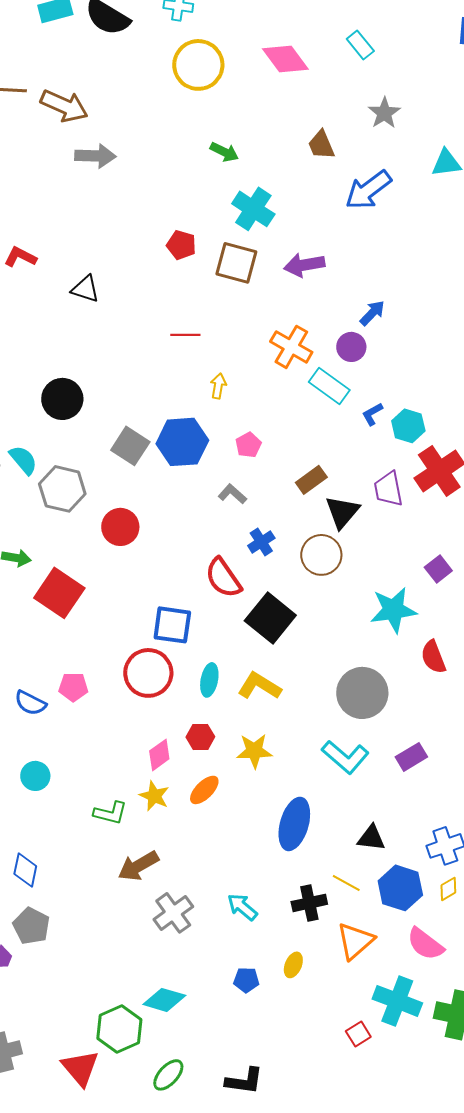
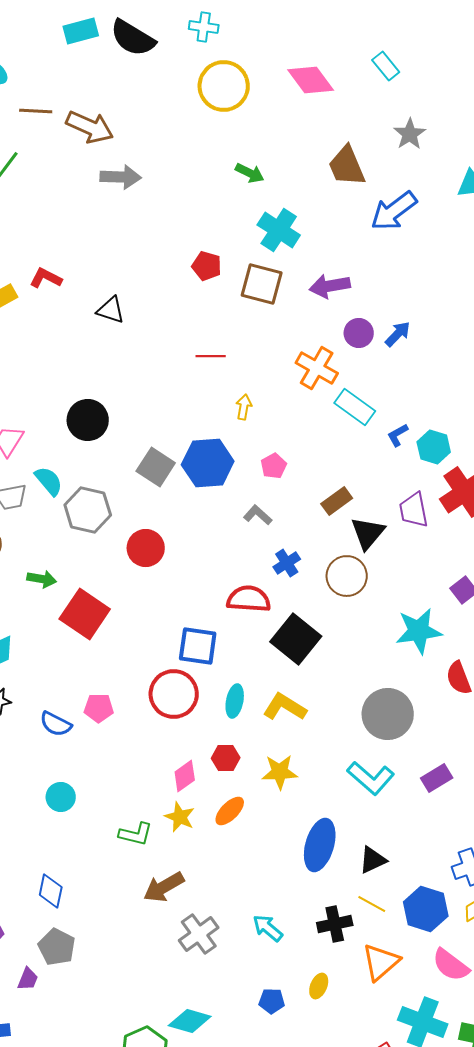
brown trapezoid: (321, 145) -> (347, 166), size x1.4
purple circle: (351, 347) -> (359, 333), moved
red semicircle: (223, 578) -> (249, 599), turned 129
black triangle: (371, 838) -> (373, 860), moved, turned -32

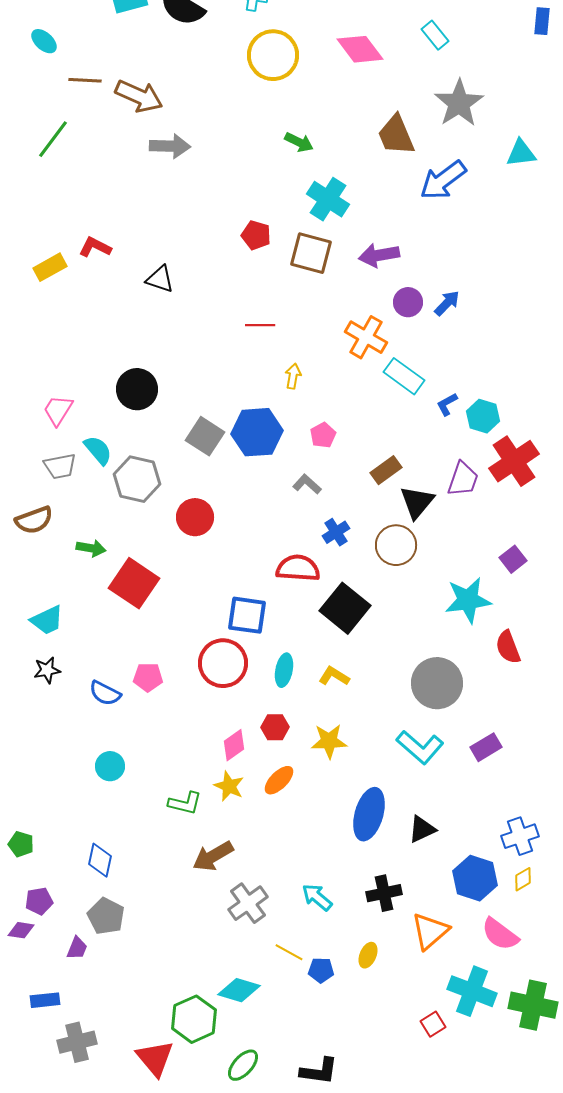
gray star: (410, 134) -> (459, 103), size x1.5
purple trapezoid: (414, 510) -> (463, 479), turned -150
yellow L-shape: (285, 707) -> (334, 676), size x0.7
yellow line: (372, 904) -> (289, 952), moved

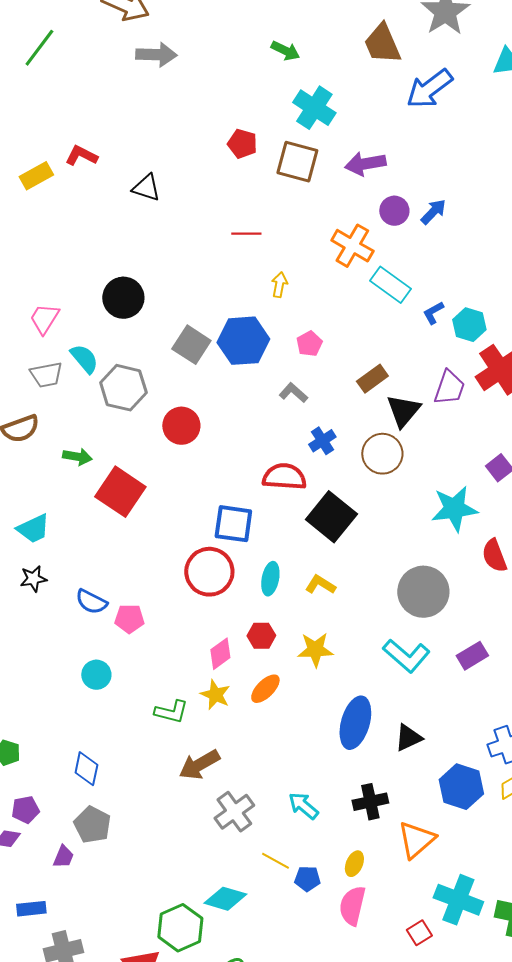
pink pentagon: (148, 677) -> (129, 619), moved
pink semicircle: (500, 934) -> (352, 906), moved, turned 66

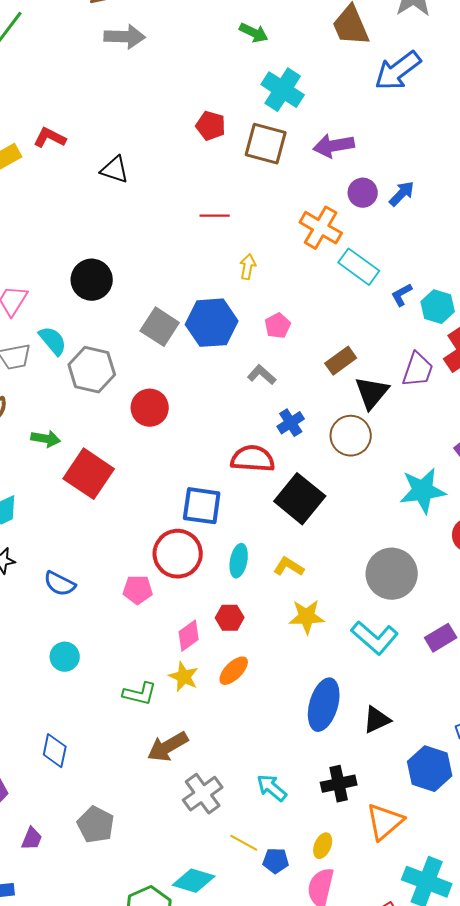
pink pentagon: (129, 619) -> (138, 590), moved
yellow star: (315, 650) -> (307, 617), moved
gray pentagon: (92, 825) -> (96, 825), moved

